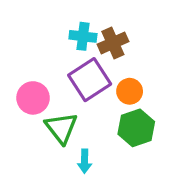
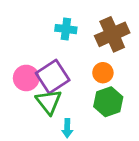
brown cross: (113, 43) -> (112, 34), moved, size x1.4
purple square: (90, 80) -> (53, 77), moved

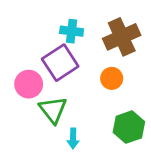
purple square: (53, 77) -> (60, 63), moved
green hexagon: (108, 102) -> (129, 127), moved

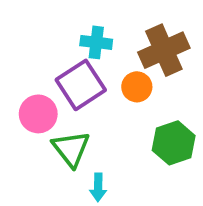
orange circle: (112, 78) -> (137, 87), moved
green hexagon: (129, 127) -> (174, 143), moved

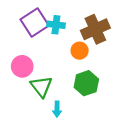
purple square: (81, 85) -> (35, 22), moved
green hexagon: (174, 143) -> (86, 83), moved

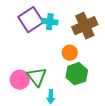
orange circle: (80, 51) -> (70, 53), moved
pink circle: (22, 66) -> (20, 80), moved

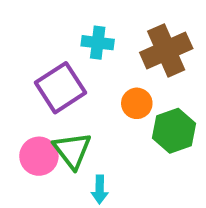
purple square: (31, 20) -> (60, 88), moved
green hexagon: (77, 74) -> (174, 131), moved

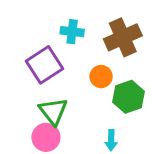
pink circle: (39, 156) -> (46, 137), moved
cyan arrow: (100, 189) -> (111, 140), moved

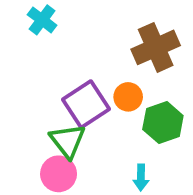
cyan cross: (72, 32) -> (42, 20), moved, turned 30
purple square: (45, 65) -> (86, 104), moved

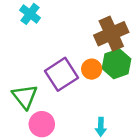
green hexagon: (163, 123) -> (117, 64), moved
green triangle: (68, 141) -> (25, 97), moved

